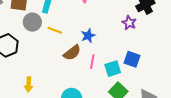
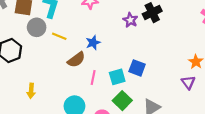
purple star: (129, 23) -> (130, 20), moved
pink line: (92, 62) -> (93, 77), moved

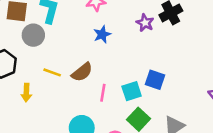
yellow line: (59, 36) -> (52, 72), moved
blue star: (93, 43) -> (102, 34), moved
yellow arrow: (31, 91) -> (26, 93), moved

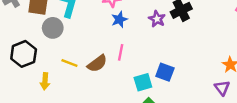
blue star: (102, 34) -> (119, 19), moved
pink line: (103, 93) -> (121, 52), moved

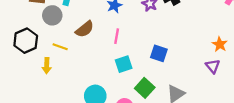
yellow line: (69, 63) -> (60, 47), moved
brown semicircle: (97, 63) -> (85, 29), moved
cyan square: (143, 82) -> (124, 64), moved

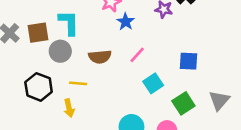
brown semicircle: (85, 29) -> (100, 57), turned 48
pink line: (117, 36) -> (137, 55), turned 48
green square: (145, 88) -> (183, 103), turned 30

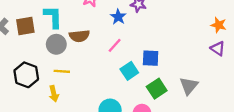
blue star: (126, 22) -> (118, 17), moved
gray circle: (60, 51) -> (56, 44), moved
brown semicircle: (100, 57) -> (79, 36), moved
blue square: (189, 61) -> (151, 58), moved

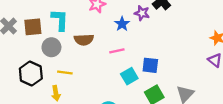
gray circle: (56, 44) -> (51, 47), moved
pink line: (115, 45) -> (117, 51), turned 32

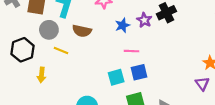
pink line: (117, 51) -> (131, 51), moved
blue square: (150, 65) -> (139, 72), turned -35
yellow line: (65, 72) -> (61, 51), moved

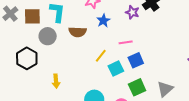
blue star: (122, 25) -> (103, 21), moved
yellow line: (61, 51) -> (101, 56), moved, turned -64
yellow arrow: (42, 75) -> (56, 81), moved

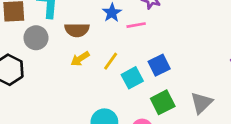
pink line: (126, 42) -> (136, 25), moved
yellow arrow: (56, 81) -> (80, 59), moved, turned 64

